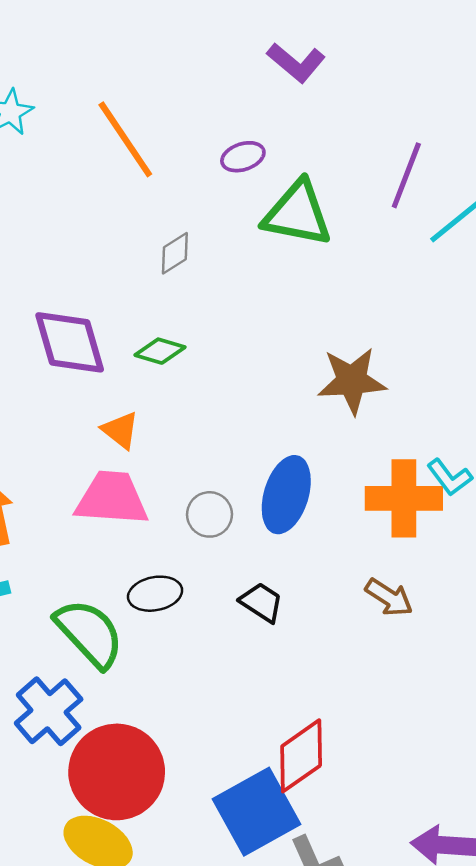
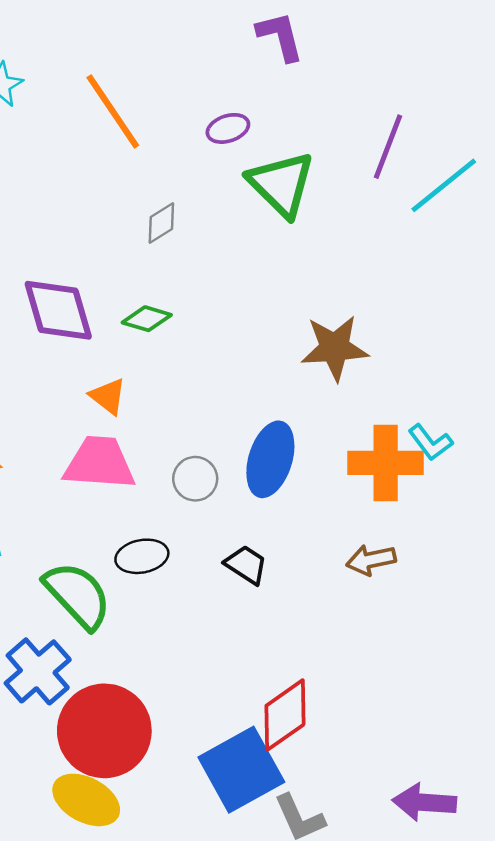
purple L-shape: (296, 63) -> (280, 36), turned -144
green triangle: (297, 214) -> (281, 184), turned 34
brown arrow: (389, 597) -> (371, 560), turned 135

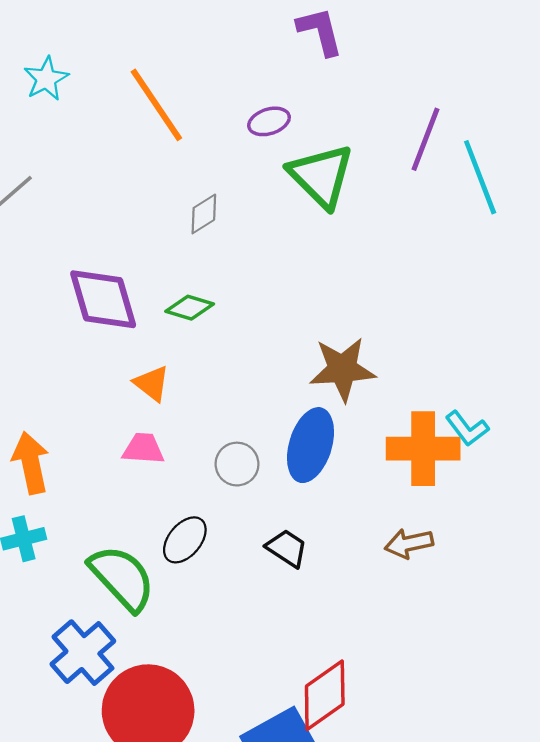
cyan line: (444, 185) -> (480, 177), turned -72
brown star: (335, 348) -> (343, 369), moved
pink trapezoid: (99, 463) -> (143, 449), size x0.6
black ellipse: (142, 556) -> (185, 540), turned -39

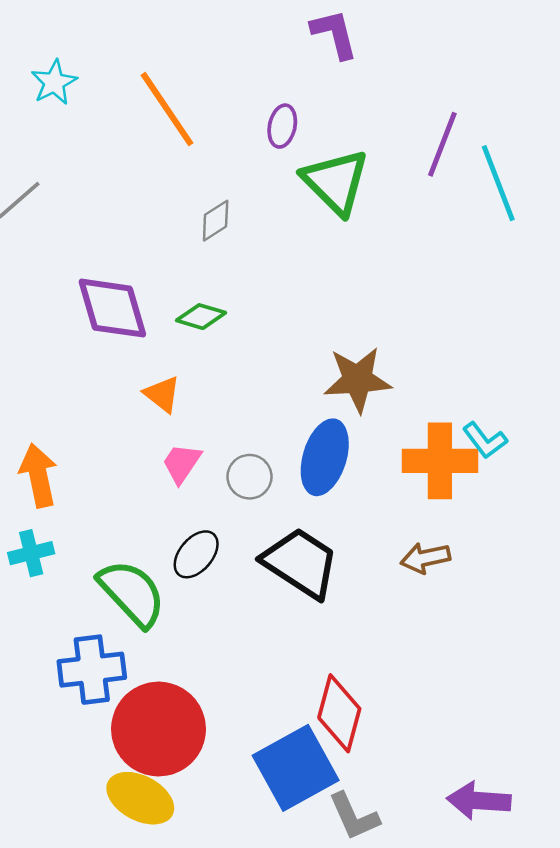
purple ellipse: (269, 121) -> (282, 126), turned -60
pink trapezoid: (143, 449) -> (182, 463), moved, turned -60
black trapezoid: (287, 548) -> (300, 563), size x1.8
blue cross: (83, 653) -> (92, 670), turned 34
red diamond: (325, 695) -> (339, 713), turned -40

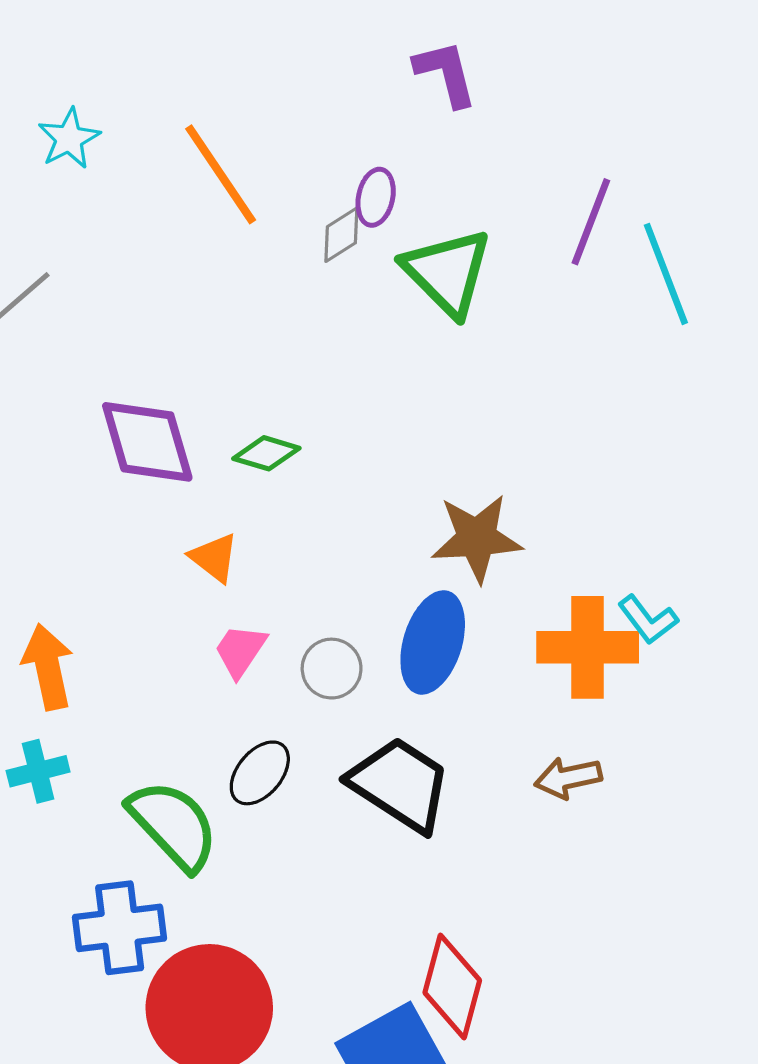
gray diamond: (216, 221) -> (341, 235), moved

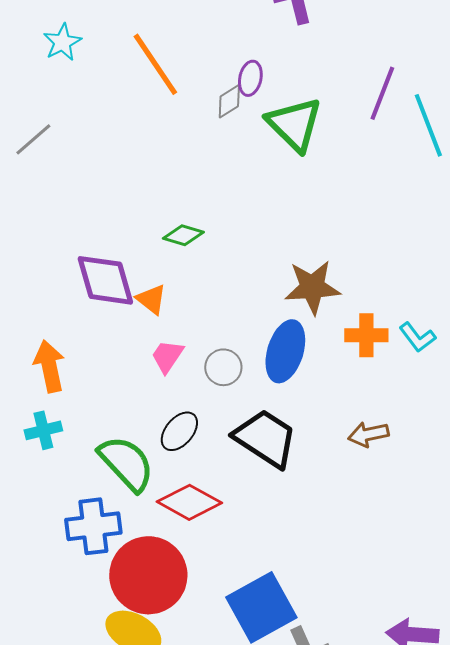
purple diamond: (147, 442) -> (105, 280), moved
orange cross: (588, 647) -> (366, 335), moved, size x0.7
red diamond: (452, 987) -> (189, 502), moved, turned -76

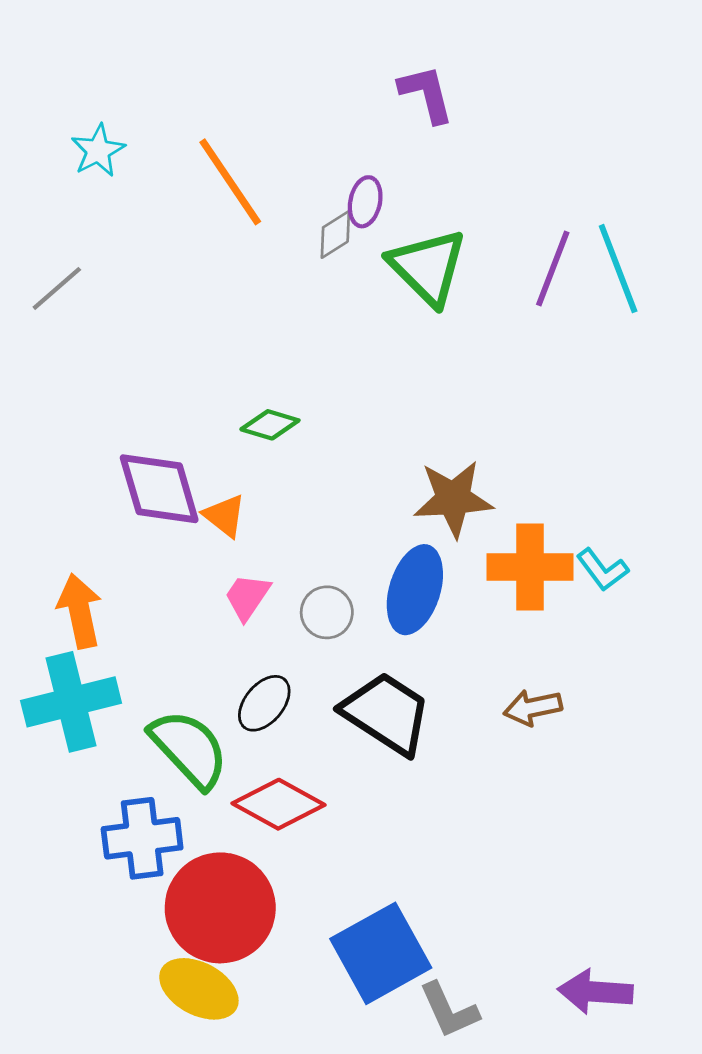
purple line: (382, 93) -> (553, 269), moved
orange cross: (366, 335) -> (530, 567), size x1.4
cyan cross: (43, 430) -> (71, 702), size x1.8

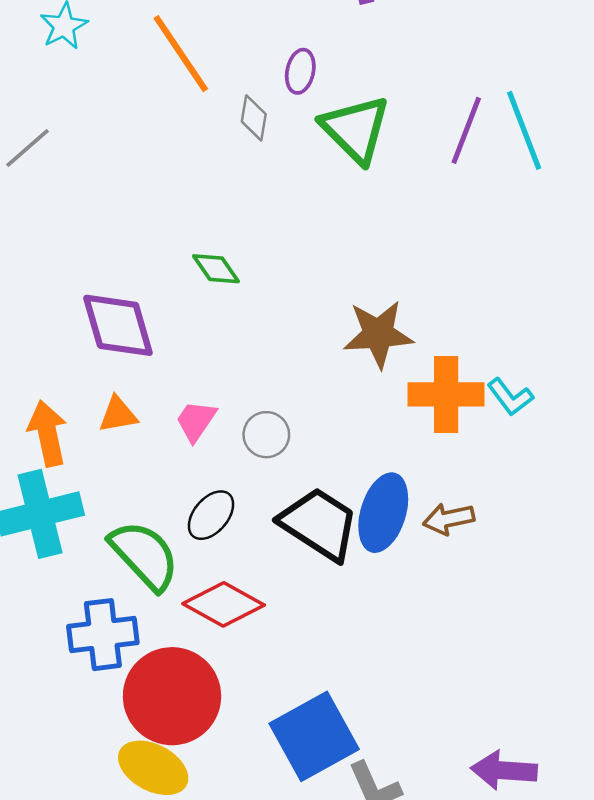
gray diamond: (335, 234) -> (254, 118), moved, turned -48
green diamond: (270, 425) -> (216, 269), turned 39
orange triangle: (224, 516) -> (118, 415), moved, turned -48
blue ellipse: (415, 590) -> (383, 513), moved

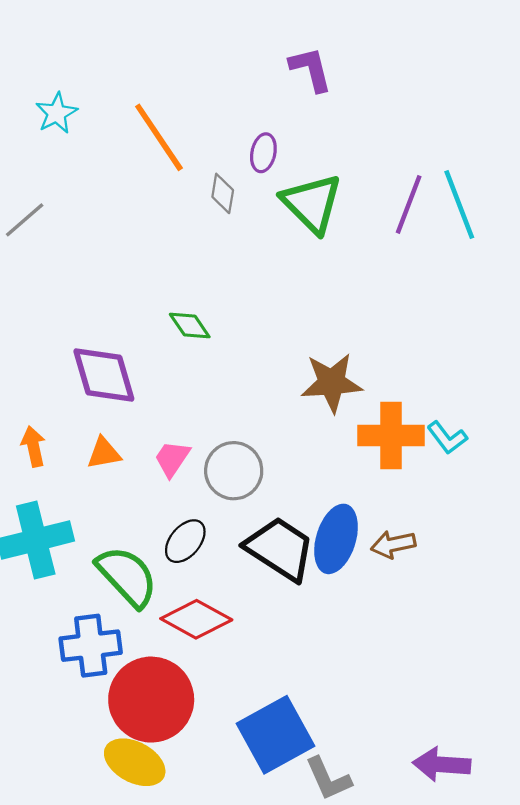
orange arrow: (48, 433) -> (33, 446), moved, size x0.7
gray circle: (266, 435) -> (234, 471), size x1.4

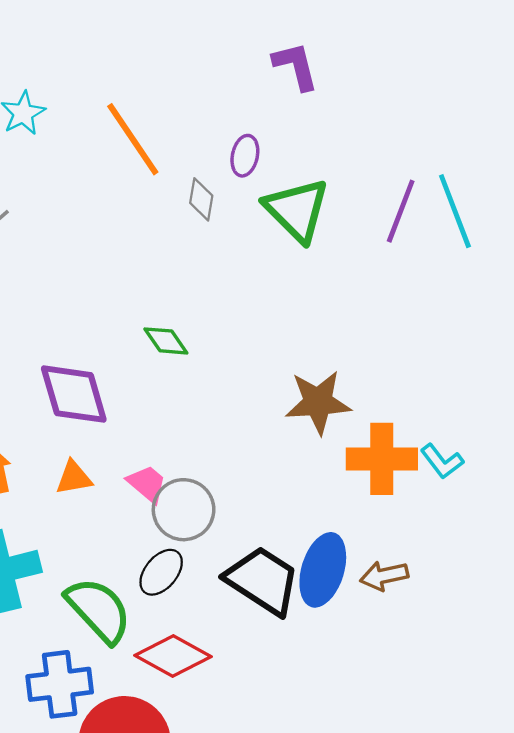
pink trapezoid: (172, 459) -> (147, 484), turned 96
gray circle: (234, 471) -> (184, 510), moved

